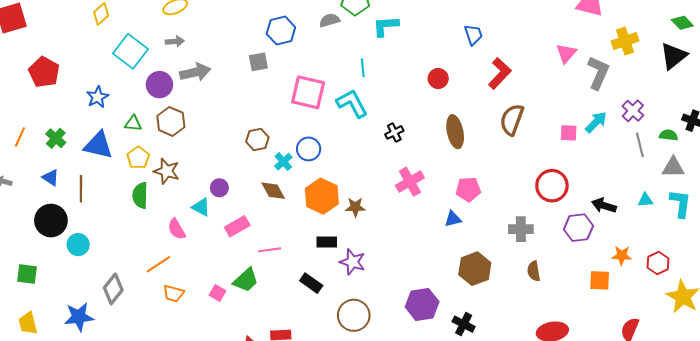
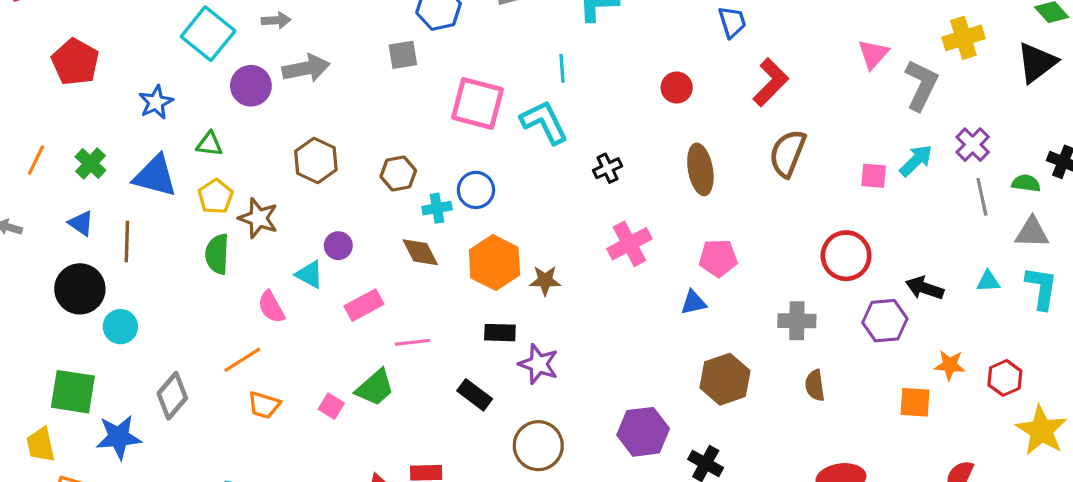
brown hexagon: (171, 121) -> (316, 161), moved
cyan cross: (283, 162) -> (437, 208), turned 30
green square: (27, 274) -> (73, 392), moved, size x1.4

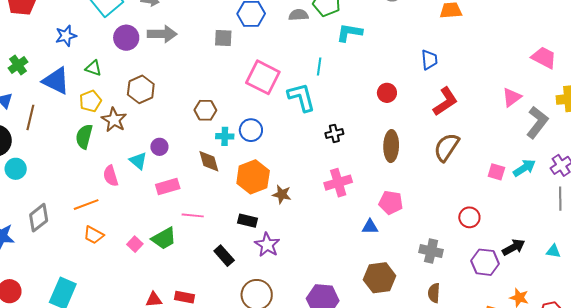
brown hexagon: (316, 161) -> (141, 89), moved
red circle: (846, 256) -> (469, 217), size x0.7
black arrow: (925, 288) -> (514, 247), turned 120

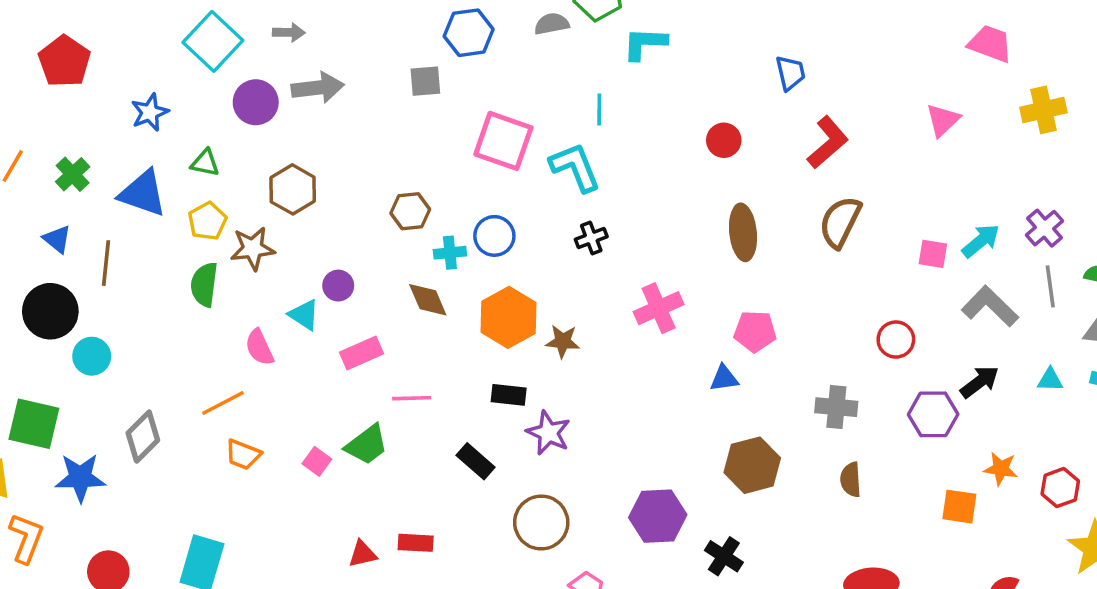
brown star: (114, 120) -> (253, 248), turned -30
gray L-shape: (537, 122) -> (990, 306), moved, turned -76
black cross: (334, 133) -> (591, 238), moved

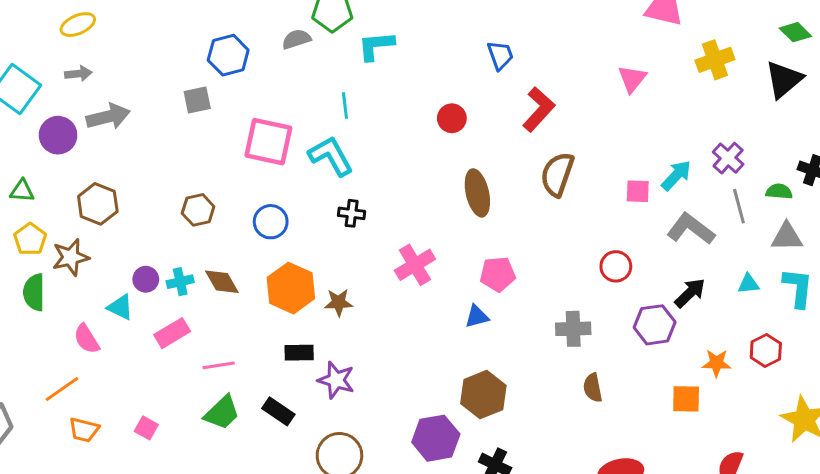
black cross: (591, 238) -> (352, 213), turned 35
cyan cross: (450, 253) -> (180, 282), moved
green trapezoid: (367, 445) -> (222, 413), moved
brown hexagon: (752, 465) -> (483, 395), moved
red hexagon: (1060, 488) -> (766, 350), moved

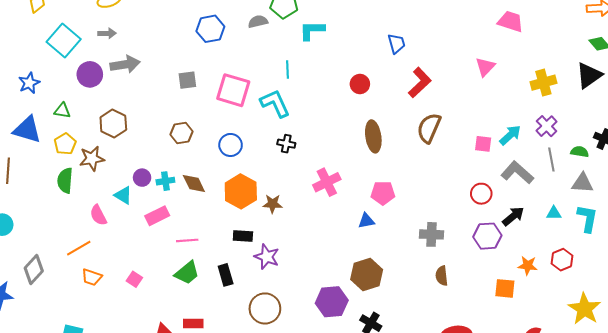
yellow cross: (715, 60) -> (543, 83), moved
gray square: (197, 100) -> (187, 80), moved
red circle: (616, 266) -> (481, 194), moved
black rectangle: (278, 411) -> (226, 275), turned 35

